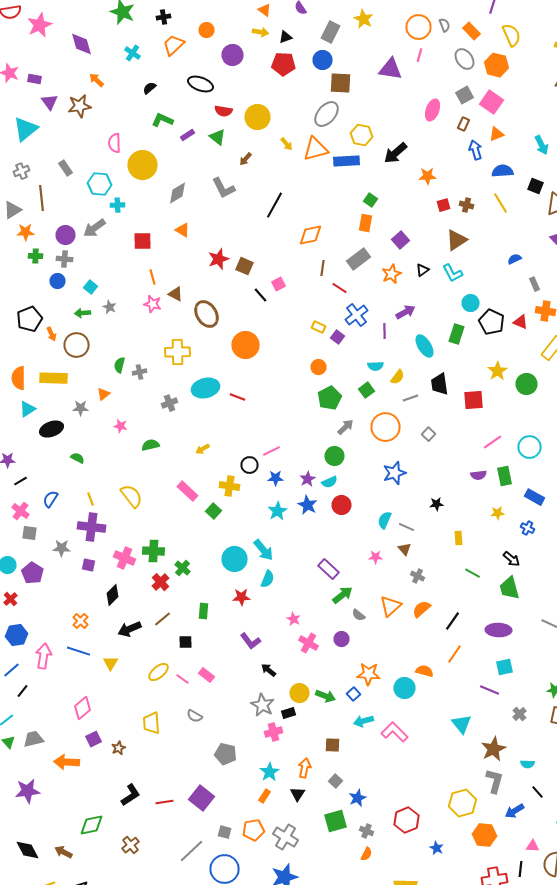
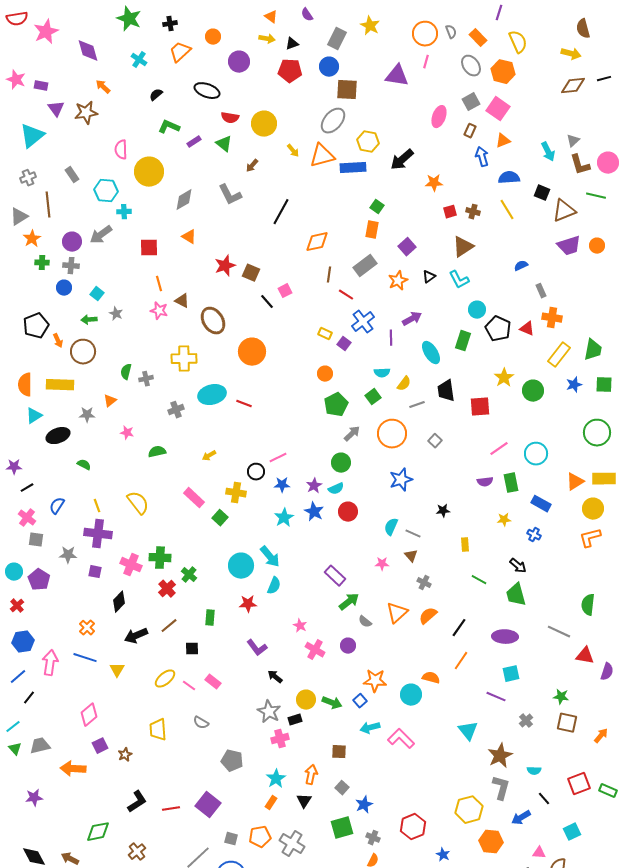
orange star: (26, 232) -> (32, 239), turned -30
purple star: (28, 791) -> (34, 798), size x0.7

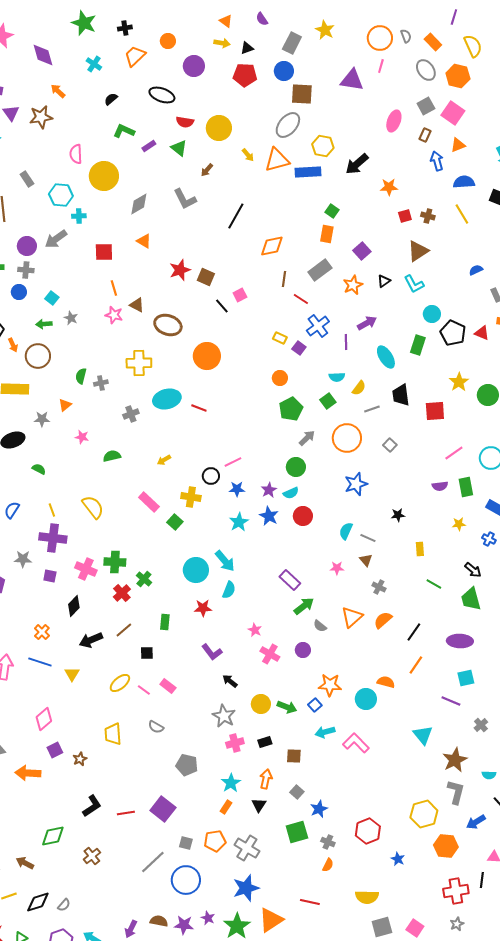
brown ellipse: (213, 321) -> (168, 325), turned -40
black rectangle: (295, 720) -> (265, 742), moved

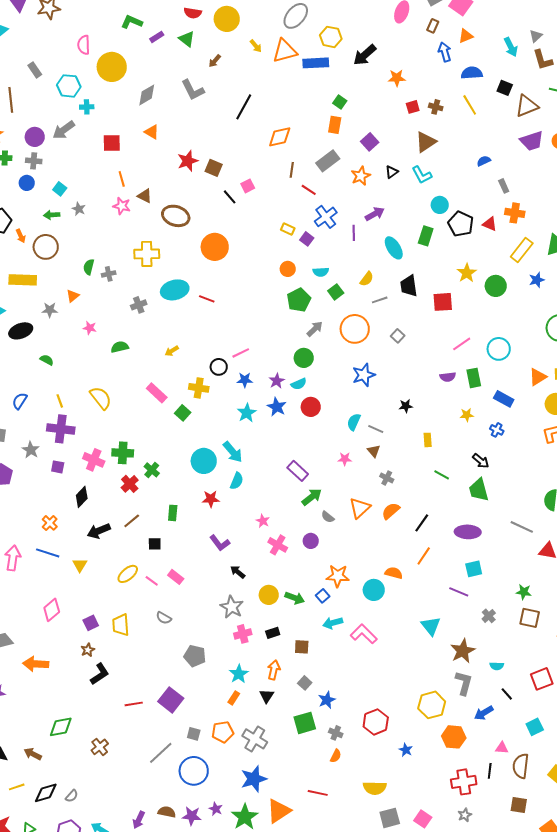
cyan semicircle: (337, 377) -> (321, 272), moved
gray star: (23, 559) -> (31, 450), turned 30
purple square: (55, 750) -> (91, 623), moved
black L-shape: (92, 806) -> (100, 674), moved

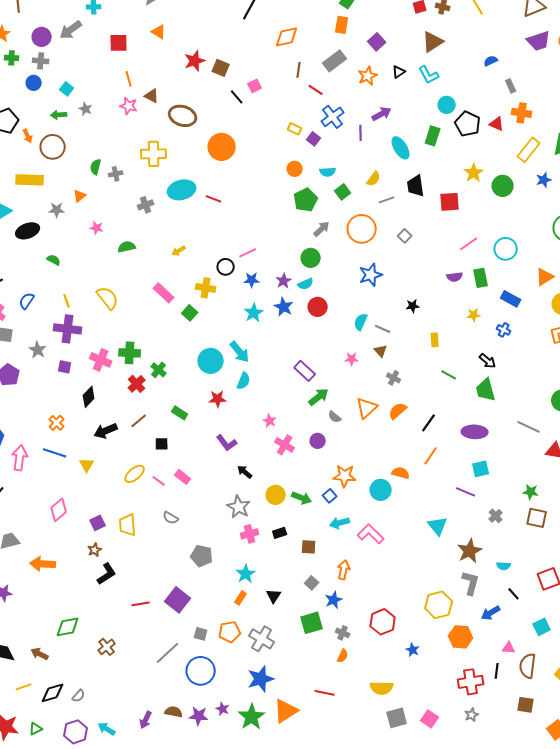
green rectangle: (173, 513) -> (180, 413), turned -63
orange arrow: (274, 670) -> (344, 570), moved

